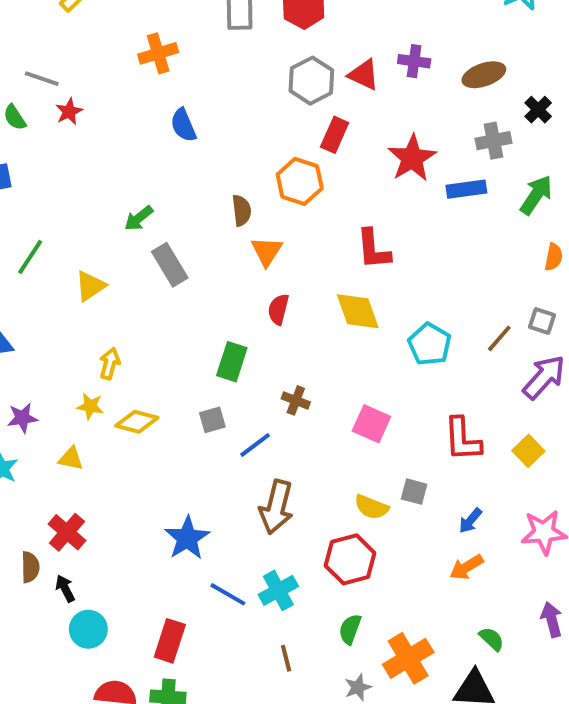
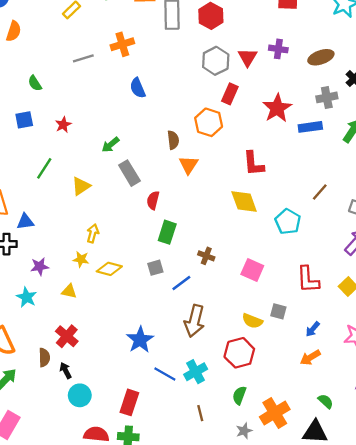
red triangle: (364, 75) -> (248, 57), turned 36
gray line: (42, 79) -> (83, 58), moved, turned -36
red star: (69, 112) -> (63, 125), moved
red semicircle: (278, 309) -> (153, 200), moved
brown line: (499, 338) -> (320, 192), moved

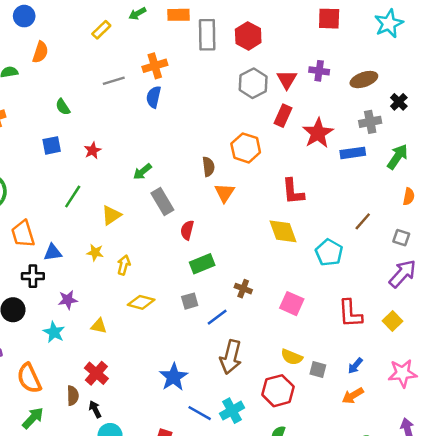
blue semicircle: (138, 88) -> (154, 97), moved, turned 36
red rectangle: (230, 94) -> (283, 116), moved
green rectangle: (167, 232) -> (202, 264), turned 50
yellow star: (81, 259) -> (95, 253), moved
gray square: (278, 311) -> (318, 369), moved

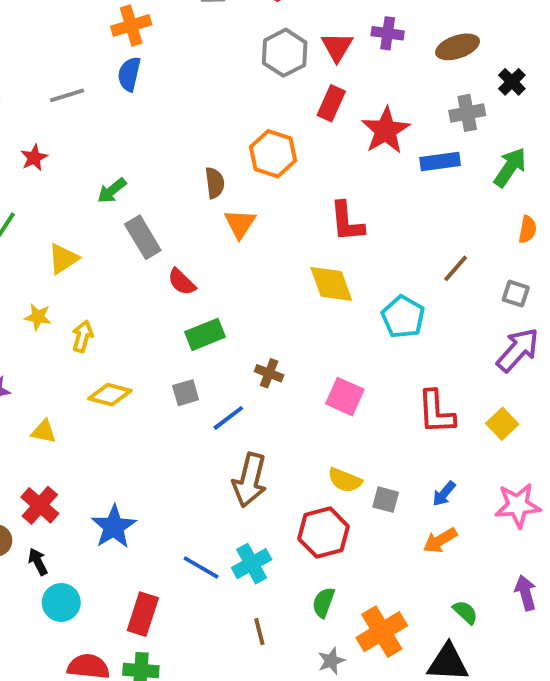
gray line: (114, 81) -> (67, 95), moved
red semicircle: (187, 230) -> (182, 282), turned -60
blue star: (174, 377) -> (114, 527), moved

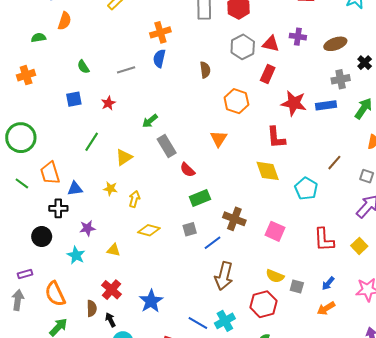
red triangle: (337, 47) -> (271, 44), turned -48
red star: (386, 130) -> (294, 103), moved, turned -30
brown semicircle: (215, 183) -> (205, 70), moved
brown cross: (269, 373) -> (234, 219), size x1.5

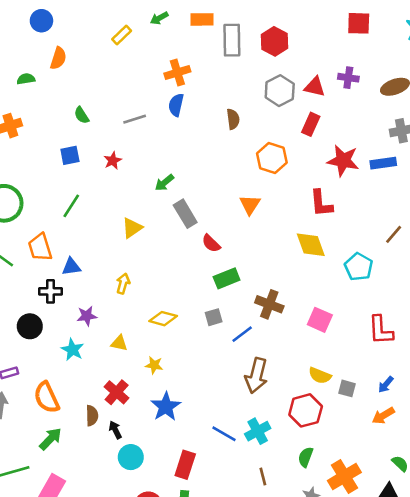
green line: (92, 142) -> (71, 206), moved
yellow star: (110, 189) -> (154, 365), moved
yellow arrow: (134, 199) -> (123, 284), moved

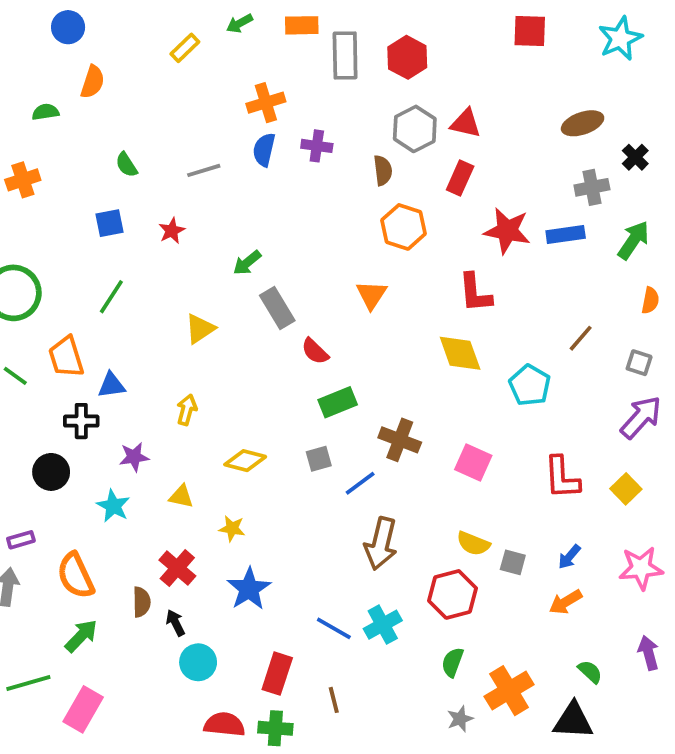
purple cross: (348, 78) -> (317, 146), moved
brown semicircle: (233, 119) -> (383, 170), moved
brown line: (263, 476) -> (334, 700), moved

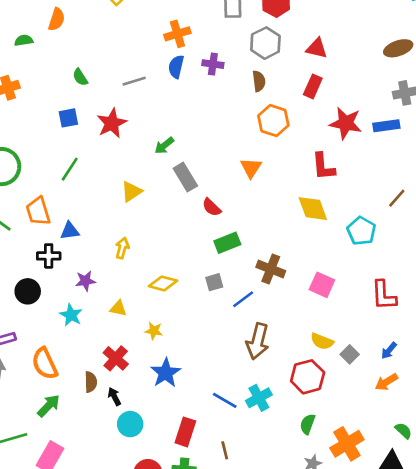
gray hexagon: (415, 129) -> (265, 43), moved
red star: (172, 231) -> (112, 123), size x1.6
gray square: (513, 562) -> (350, 354), turned 30

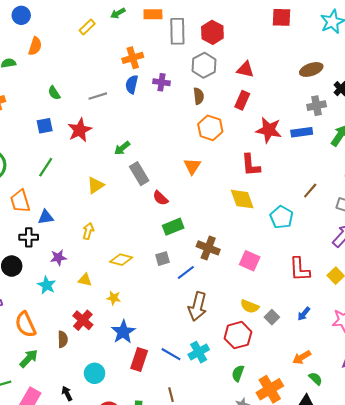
orange arrow: (386, 382) -> (302, 357), moved
black arrow: (114, 396) -> (67, 394), moved
red rectangle: (185, 432) -> (139, 360), moved

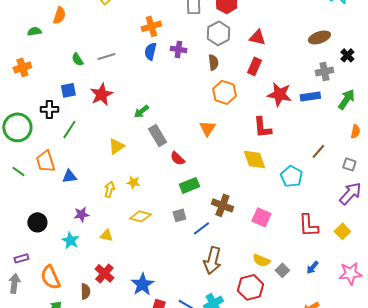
gray line: (98, 96) -> (106, 56), moved
black cross: (29, 237) -> (49, 109), moved
yellow star: (114, 298) -> (133, 182), moved

